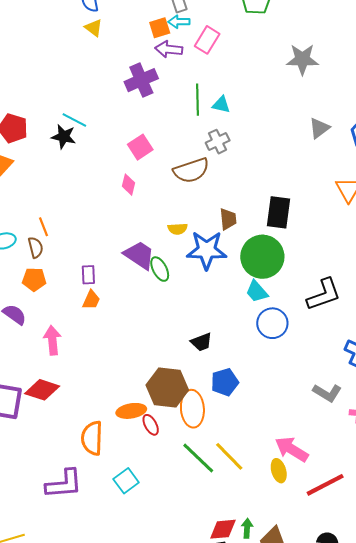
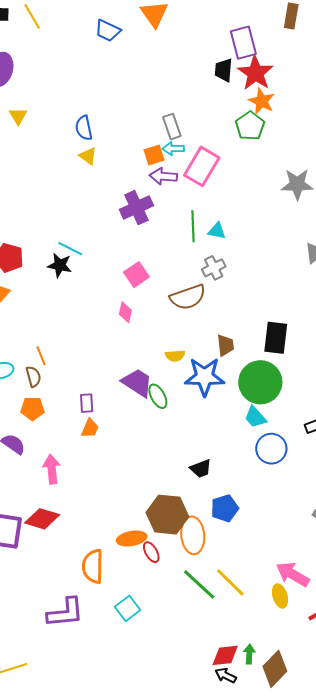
pink rectangle: (207, 40) -> (202, 166), size x1.4

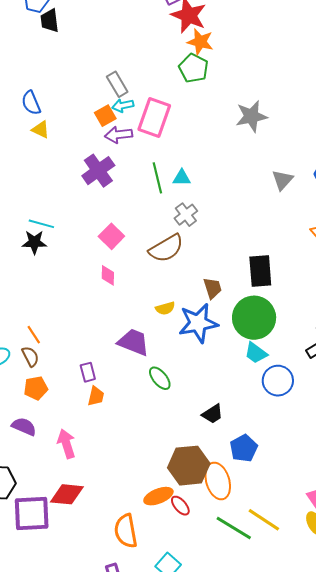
black trapezoid: (224, 70) -> (50, 21), moved
green ellipse: (158, 396) -> (160, 378), moved

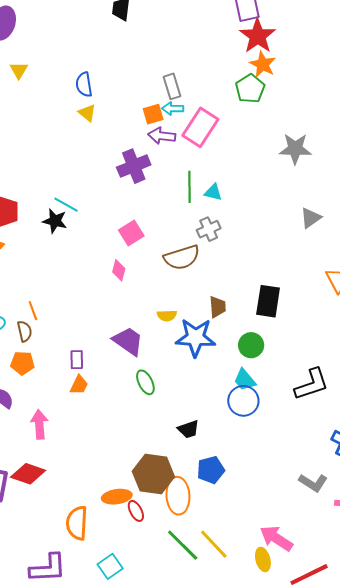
green circle: (254, 318) -> (251, 345), size x0.6
blue circle: (278, 381) -> (243, 401), moved

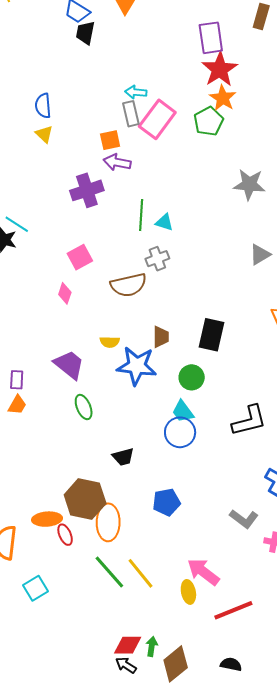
cyan arrow: (173, 108) -> (136, 92), moved
pink rectangle: (200, 127) -> (157, 119), moved
blue pentagon: (211, 470) -> (166, 502), moved

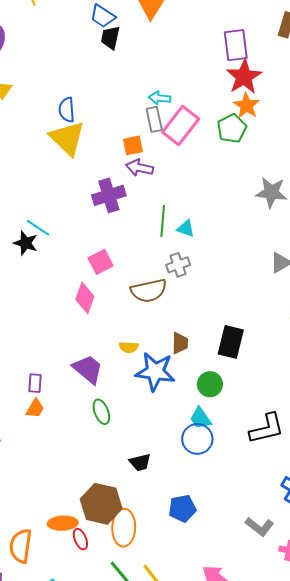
yellow triangle: (44, 134) -> (67, 138), size x2.0
pink diamond: (65, 293) -> (85, 298), size x1.4

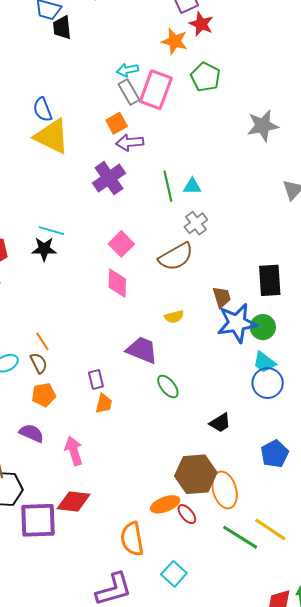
red star: (244, 77) -> (201, 24), size x0.7
orange star: (246, 106) -> (175, 41), moved
blue star: (155, 372) -> (237, 323), moved

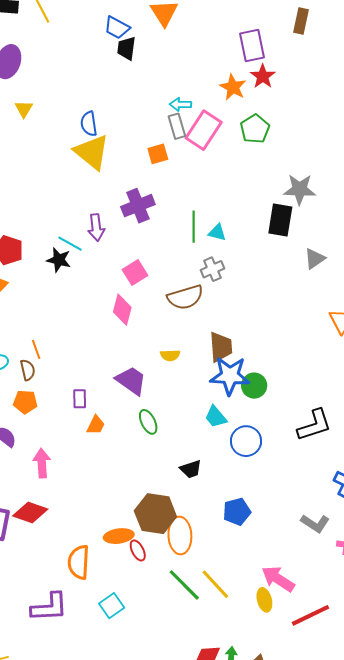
purple arrow: (130, 142) -> (96, 228), moved, turned -104
black rectangle: (270, 280) -> (280, 220), moved
brown trapezoid: (222, 297) -> (221, 347), size x1.4
cyan trapezoid: (264, 362) -> (216, 417), moved
orange trapezoid: (104, 404) -> (96, 425), moved

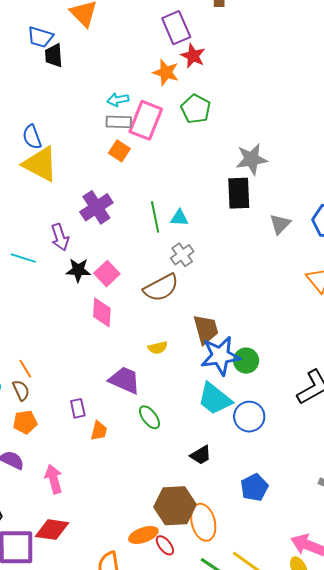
gray rectangle: (177, 126) -> (119, 122), turned -60
orange square: (158, 154) -> (119, 151), moved, turned -30
cyan line: (70, 244) -> (23, 258), moved
black star: (59, 260) -> (78, 270), moved
cyan trapezoid: (216, 417) -> (215, 399), size x1.5

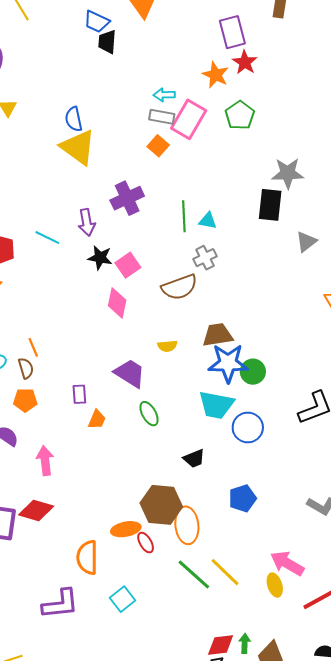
brown trapezoid: (206, 329) -> (218, 335), turned -92
cyan trapezoid: (215, 399) -> (216, 405), turned -36

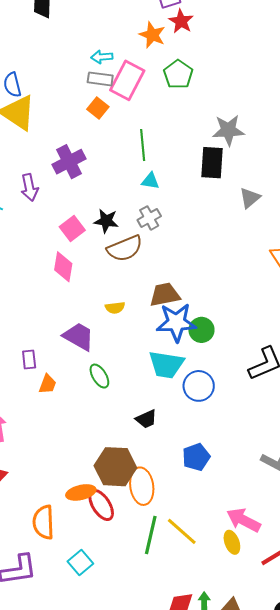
green line: (184, 216) -> (143, 145), moved
black star: (100, 258) -> (106, 221), moved
red ellipse: (146, 543) -> (101, 505), size x1.5
green line: (194, 574) -> (151, 535), turned 63

